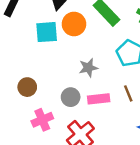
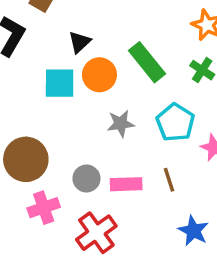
gray star: (88, 68) -> (121, 124), moved
brown circle: (27, 87) -> (26, 159), size x1.6

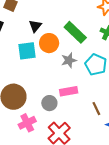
gray star: (121, 124) -> (69, 60), moved
brown line: (169, 180) -> (96, 109), moved
pink rectangle: (126, 184) -> (69, 91), moved

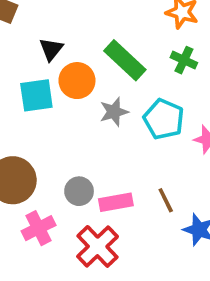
pink rectangle: (69, 91) -> (116, 202), moved

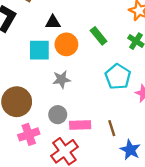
black triangle: (51, 49) -> (53, 22), turned 42
green rectangle: (125, 60) -> (99, 36), size x0.7
gray star: (114, 112) -> (61, 79), moved

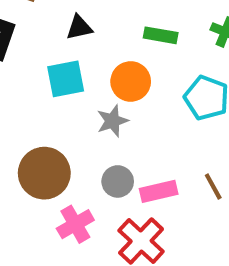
green rectangle: (99, 36) -> (161, 35), turned -30
orange circle: (66, 44) -> (131, 81), moved

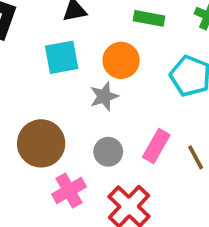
pink rectangle: (159, 191) -> (156, 146), moved, turned -48

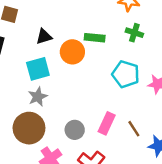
orange circle: (121, 60) -> (72, 52), moved
gray star: (104, 96) -> (38, 97), moved

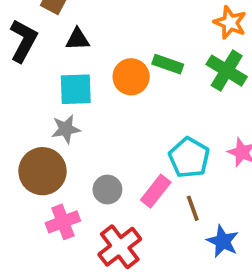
green cross: (134, 33) -> (227, 71), size x1.5
black triangle: (44, 37) -> (78, 39), moved
cyan pentagon: (126, 74) -> (189, 158), moved

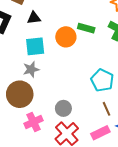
gray circle: (107, 190) -> (63, 108), moved
pink rectangle: (156, 191) -> (100, 133), moved, turned 30

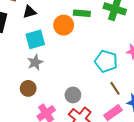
brown circle: (20, 94) -> (28, 88), size x0.6

